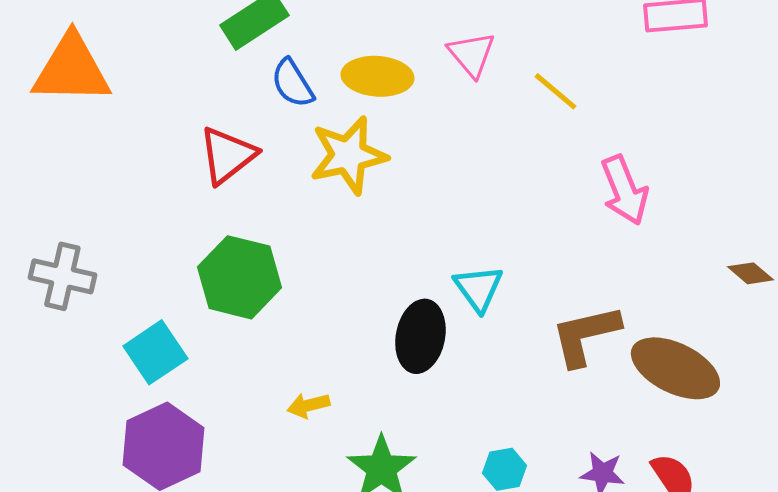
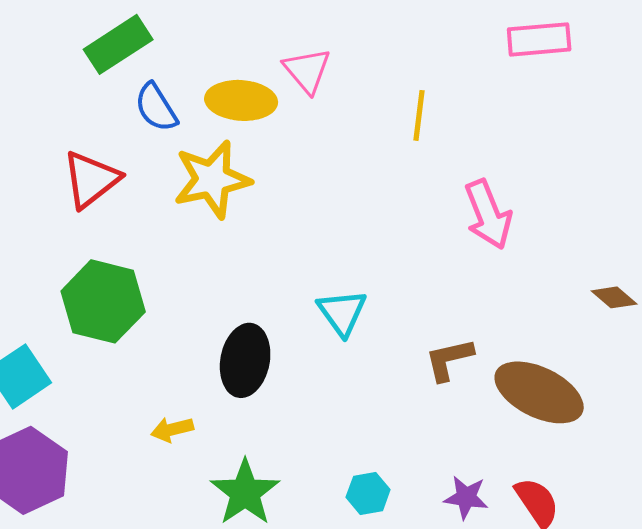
pink triangle: (471, 54) -> (307, 70), moved
yellow line: (555, 91) -> (419, 115), turned 57
brown L-shape: (585, 335) -> (449, 359), size x0.7
black ellipse: (420, 336) -> (245, 360), moved

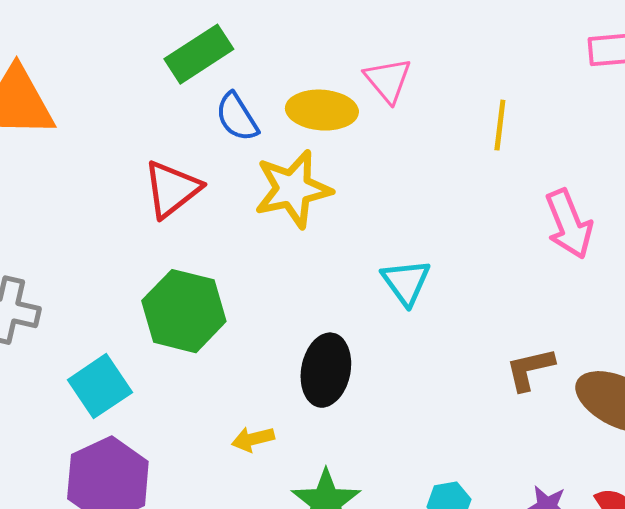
cyan triangle: (342, 312) -> (406, 282), moved

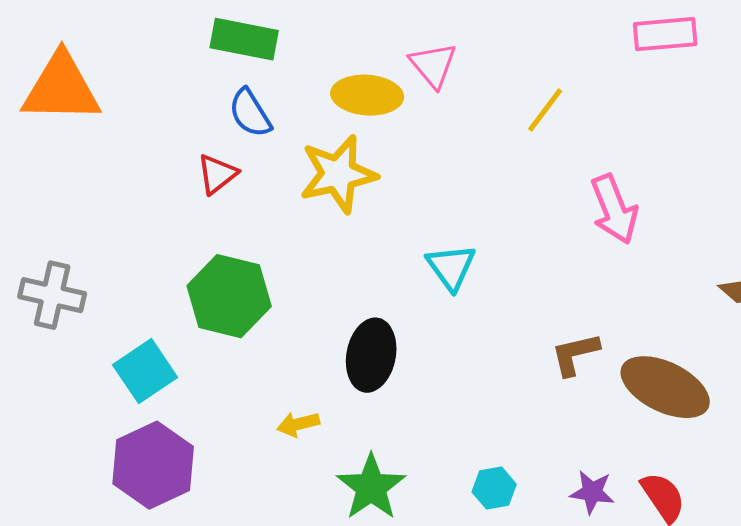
green rectangle: (199, 54) -> (244, 39), turned 44
blue semicircle: (237, 117) -> (250, 113), moved
yellow line: (500, 125) -> (545, 110), turned 30
red triangle: (172, 189) -> (217, 174), size x0.7

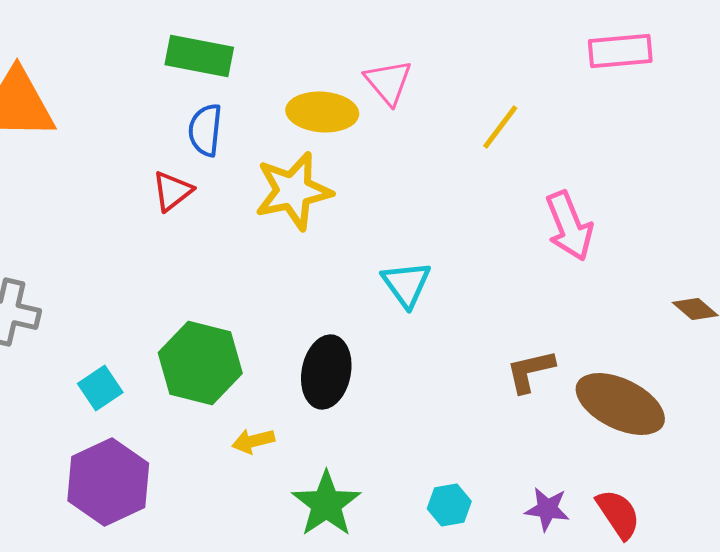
blue semicircle: (250, 113) -> (205, 130), turned 38
green hexagon: (229, 296) -> (200, 363), moved
cyan square: (145, 371) -> (100, 388), size x0.7

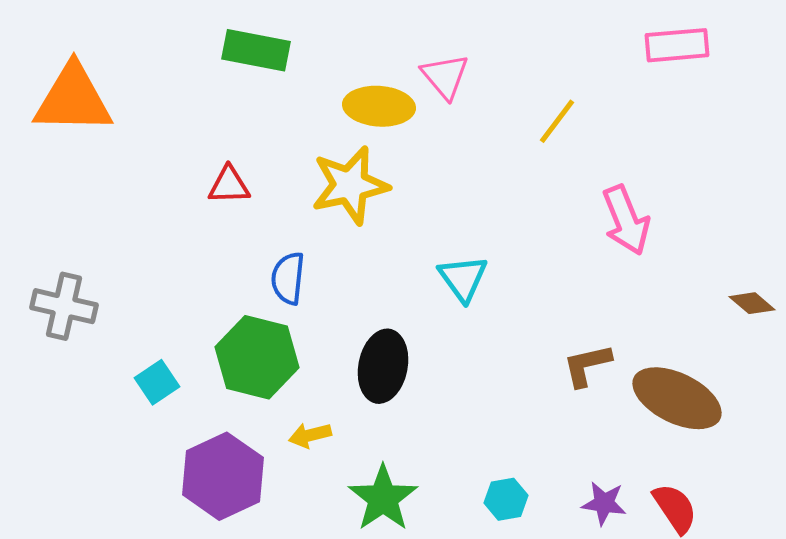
blue semicircle: (205, 130) -> (288, 278), moved
red triangle: (172, 191) -> (229, 185), turned 36
purple hexagon: (108, 482) -> (223, 476), moved

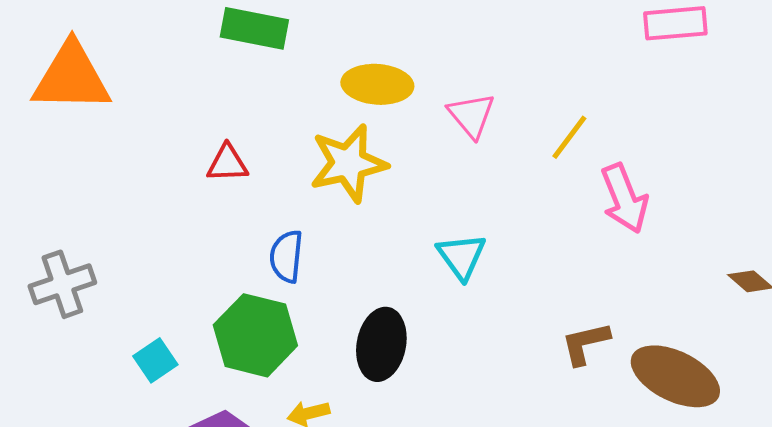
pink triangle: (445, 76) -> (471, 115), moved
yellow line: (557, 121) -> (569, 137), moved
gray cross: (64, 306) -> (62, 284), turned -32

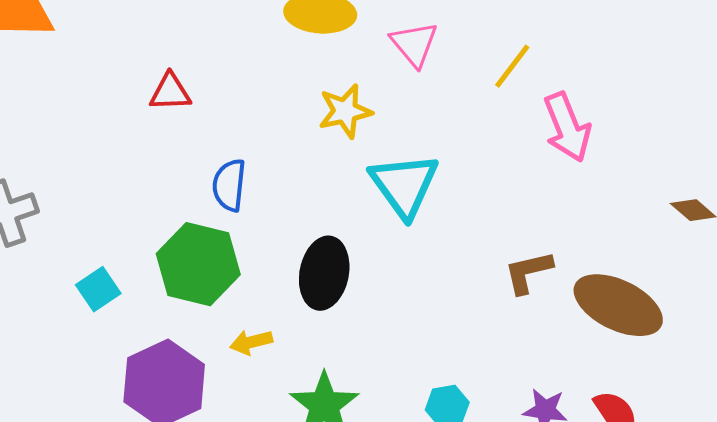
yellow star: (348, 163) -> (345, 111), moved, size x0.7
cyan triangle: (461, 256) -> (404, 185), size x1.4

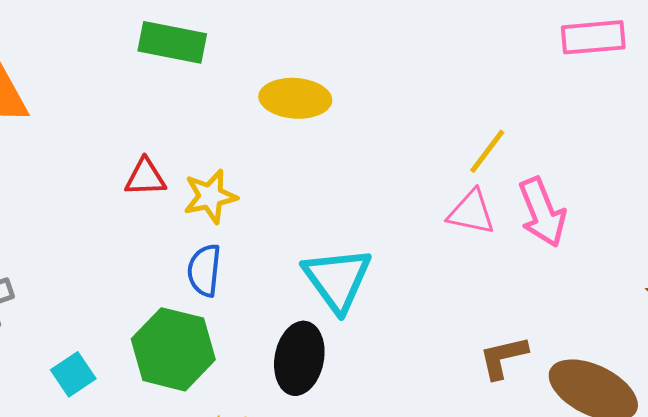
pink triangle: (414, 44) -> (471, 212), moved, turned -38
yellow star: (345, 111) -> (210, 196), moved
cyan triangle: (404, 185) -> (337, 279), moved

